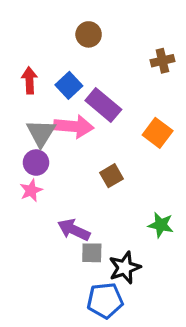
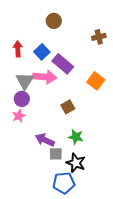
green star: (161, 225) -> (76, 137), moved
black star: (125, 268) -> (76, 163), turned -30

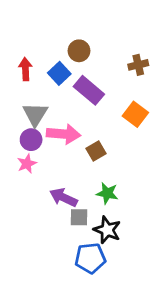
brown circle: (54, 21) -> (79, 51), moved
brown cross: (99, 37) -> (138, 65), moved
pink arrow: (45, 77) -> (63, 134), moved

